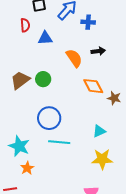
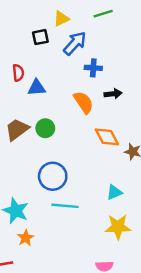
blue cross: (88, 22) -> (93, 68), moved
red semicircle: (25, 25) -> (18, 73), moved
blue triangle: (45, 38) -> (37, 88), moved

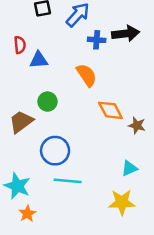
black arrow: (113, 94) -> (126, 34), moved, size x1.5
brown trapezoid: (17, 129) -> (21, 122), moved
cyan triangle: (114, 192) -> (129, 168), moved

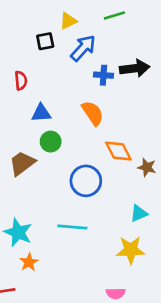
blue triangle: (39, 60) -> (41, 113), moved
blue circle: (55, 151) -> (86, 181), moved

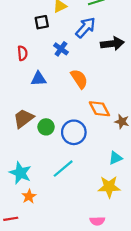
blue arrow: (83, 48) -> (86, 28), moved
blue cross: (103, 75) -> (61, 49), moved, turned 32
green circle: (51, 142) -> (46, 127), moved
cyan line: (72, 227) -> (63, 169), turned -45

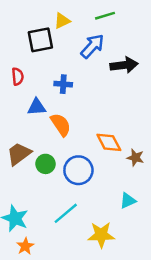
black square: (42, 22) -> (40, 40), size x1.5
blue cross: (61, 49) -> (63, 84), moved, turned -32
orange semicircle: (79, 79) -> (61, 125), moved
yellow star: (109, 187) -> (101, 235), moved

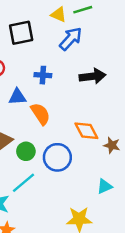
yellow triangle: (62, 21) -> (59, 15), moved, turned 49
black arrow: (124, 65) -> (92, 76), moved
cyan line: (66, 213) -> (24, 183), moved

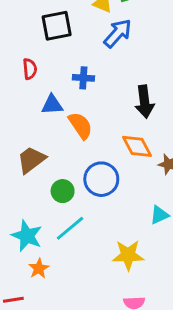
black arrow: (92, 76) -> (144, 102), moved, turned 90
green circle: (26, 151) -> (63, 191), moved
cyan line: (24, 183) -> (70, 228), moved

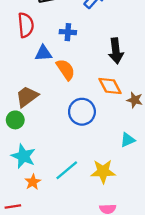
red semicircle: (30, 69) -> (26, 25), size x1.5
green circle: (63, 191) -> (15, 120), moved
cyan line: (70, 228) -> (67, 170), moved

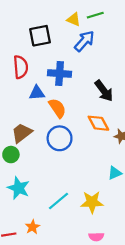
blue cross: (68, 32) -> (60, 73), size x1.5
black arrow: (116, 51) -> (104, 91), turned -30
blue circle: (82, 112) -> (60, 138), moved
orange star: (33, 182) -> (33, 227), moved

